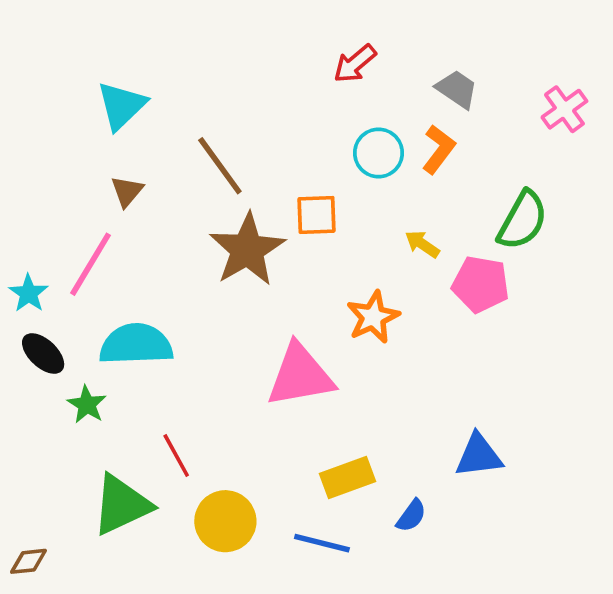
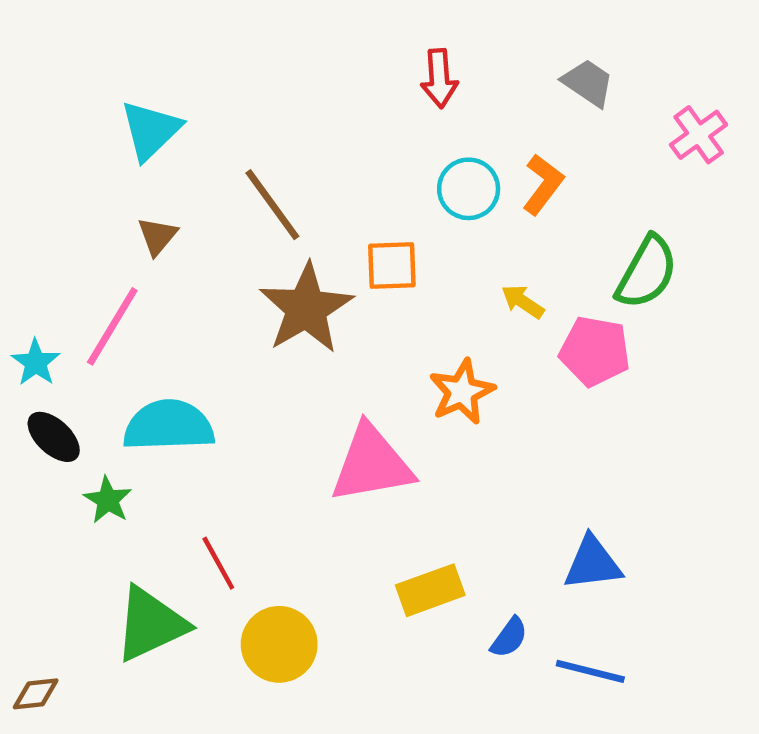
red arrow: (355, 64) -> (439, 78), turned -54
gray trapezoid: (457, 89) -> (588, 83), moved
blue line: (322, 543) -> (590, 671), moved

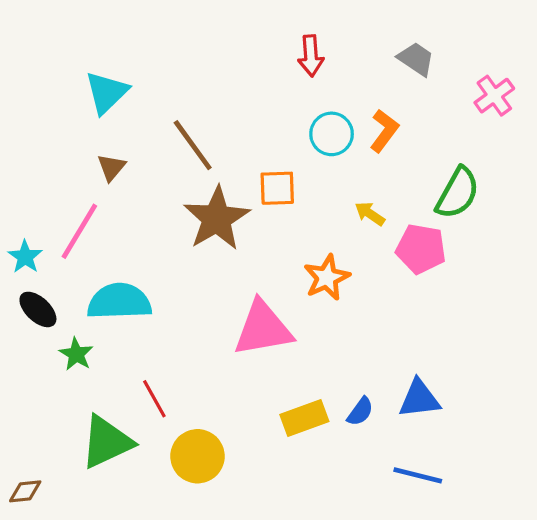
blue semicircle: (509, 638) -> (360, 412), moved

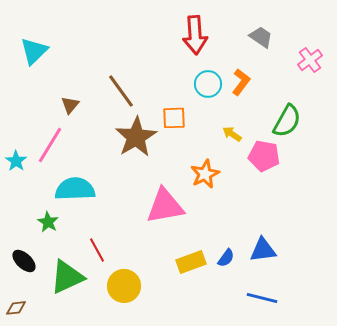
red arrow: (311, 56) -> (195, 35), size x1.5
cyan triangle: (107, 92) -> (34, 51), moved
black ellipse: (38, 309) -> (24, 261), moved

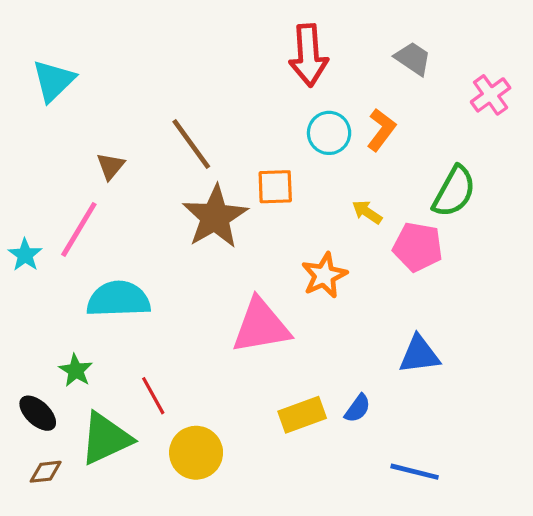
green star: (48, 222) -> (76, 370), moved
blue triangle: (263, 250) -> (419, 355), moved
brown diamond: (16, 308) -> (46, 472), moved

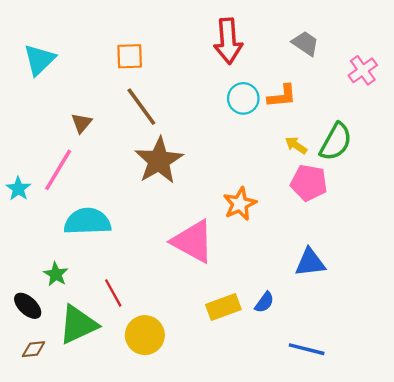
orange L-shape: (381, 130) -> (282, 96), turned 48
orange square: (275, 187) -> (130, 56), moved
yellow arrow: (367, 212) -> (296, 145), moved
pink triangle: (261, 326) -> (193, 241), turned 39

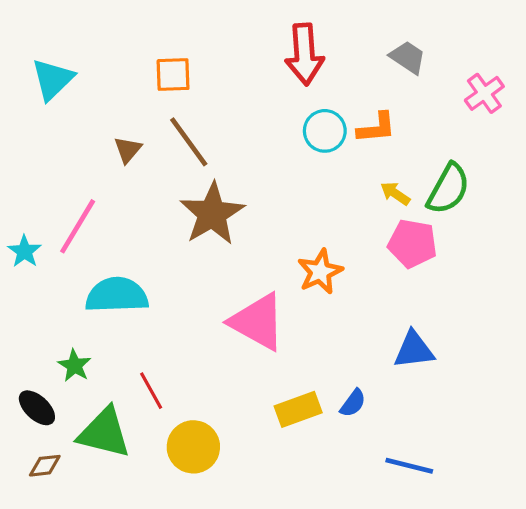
brown triangle: (82, 123) -> (128, 150), moved
green triangle: (78, 325) -> (104, 433), turned 39

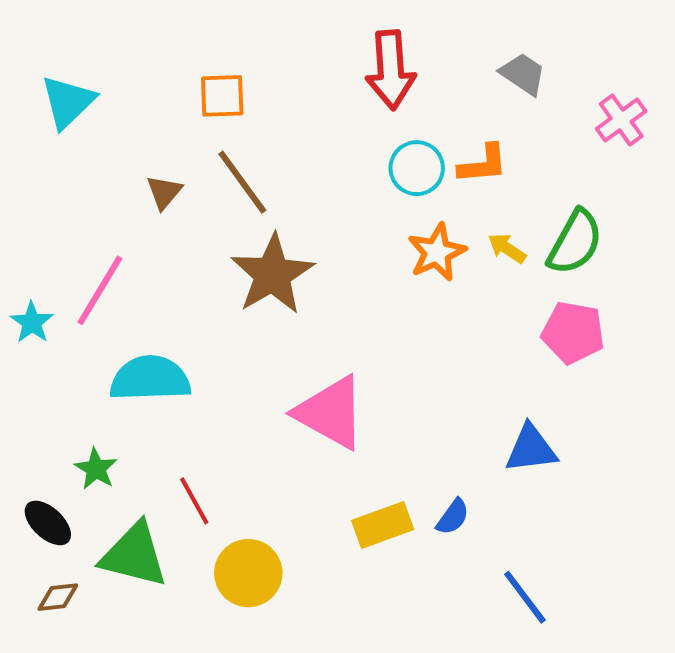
pink pentagon: (412, 244) -> (573, 332), moved
orange star: (320, 272) -> (437, 252), moved
blue line: (409, 466) -> (525, 597), turned 39

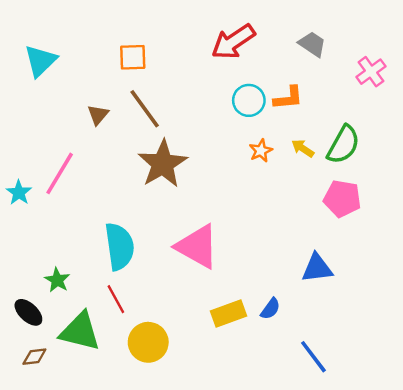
red arrow: (391, 70) -> (233, 42), turned 60
orange star: (437, 252) -> (261, 151), size x0.7
cyan semicircle: (150, 379) -> (119, 246), moved, turned 84

